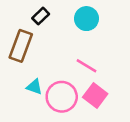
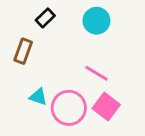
brown rectangle: (21, 46) -> (23, 51), size x0.7

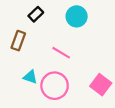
pink line: (96, 73) -> (61, 53), moved
pink square: (106, 106) -> (101, 85), moved

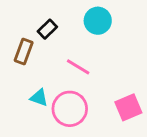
black rectangle: (36, 14) -> (47, 29), moved
pink square: (101, 85) -> (128, 107), turned 30

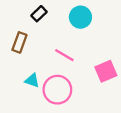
black rectangle: (47, 29) -> (39, 14), moved
pink square: (128, 107) -> (106, 71), moved

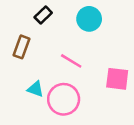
pink square: (106, 71) -> (117, 79), turned 30

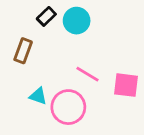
cyan circle: (89, 19) -> (77, 21), moved
pink line: (71, 61) -> (88, 74), moved

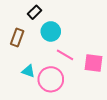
cyan circle: (77, 21) -> (51, 31), moved

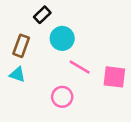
cyan triangle: (28, 71) -> (17, 74), moved
pink circle: (51, 79) -> (62, 97), size x0.7

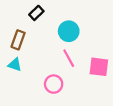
cyan circle: (62, 38) -> (69, 31), moved
pink line: (80, 67) -> (69, 58), turned 30

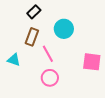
brown rectangle: (18, 40) -> (32, 37), moved
pink line: (69, 58) -> (48, 54), moved

